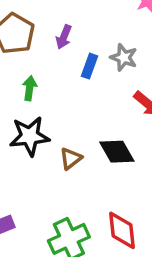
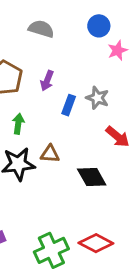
brown triangle: (71, 158) -> (50, 154), moved, turned 42
red diamond: (122, 230) -> (96, 243), turned -56

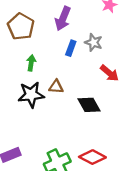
purple arrow: (47, 81) -> (63, 19), moved, size x1.5

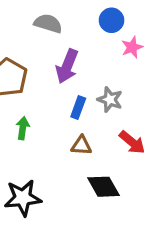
brown triangle: (56, 87) -> (81, 146), moved
black star: (31, 95) -> (23, 198), moved

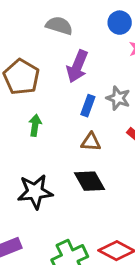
black diamond: (104, 187) -> (89, 181), moved

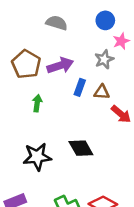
purple arrow: (77, 66) -> (60, 65), moved, turned -130
gray star: (118, 98) -> (104, 59), moved, turned 30
brown triangle: (91, 142) -> (102, 92), moved

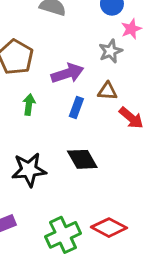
purple arrow: (60, 65) -> (67, 73), moved
blue rectangle: (80, 87) -> (76, 107), moved

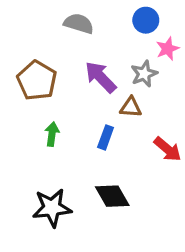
purple arrow: (67, 73) -> (101, 77), moved, turned -116
brown triangle: (107, 91) -> (131, 107), moved

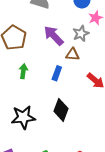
black diamond: (112, 196) -> (61, 110), turned 50

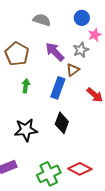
brown triangle: (73, 54) -> (73, 70), turned -40
blue rectangle: (57, 73) -> (58, 88), size x1.5

